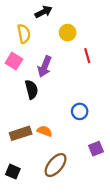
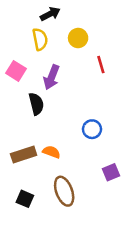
yellow semicircle: (24, 34) -> (40, 39), moved
brown ellipse: (56, 165) -> (64, 191), turned -60
black square: (13, 172) -> (25, 199), moved

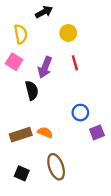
yellow semicircle: (40, 39) -> (21, 34), moved
red line: (101, 65) -> (75, 63), moved
purple square: (111, 172) -> (97, 132), moved

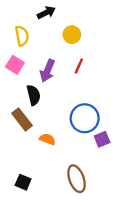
red line: (75, 63) -> (79, 66), turned 40
blue circle: (80, 113) -> (85, 118), size x1.6
brown rectangle: (21, 135) -> (22, 119), moved, turned 70
brown ellipse: (56, 167) -> (77, 179), moved

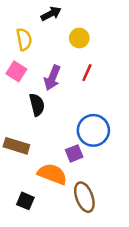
brown rectangle: (22, 119) -> (16, 146), moved, turned -35
orange semicircle: (47, 139) -> (52, 174), moved, size x1.6
purple square: (102, 139) -> (74, 153), moved

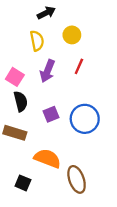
yellow semicircle: (24, 39) -> (37, 41), moved
pink square: (16, 71) -> (15, 77), moved
black semicircle: (37, 105) -> (21, 101), moved
purple square: (74, 153) -> (51, 114), moved

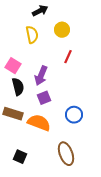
purple arrow: (47, 71) -> (41, 76), moved
blue circle: (85, 119) -> (74, 115), moved, size x0.7
orange semicircle: (47, 158) -> (39, 123), moved

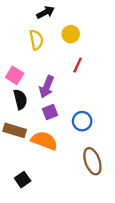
blue circle: (74, 115) -> (82, 121), moved
brown ellipse: (66, 154) -> (92, 161), moved
black square: (20, 157) -> (23, 180), turned 32

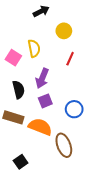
yellow semicircle: (36, 40) -> (34, 48), moved
pink square: (15, 75) -> (13, 58), moved
brown ellipse: (92, 161) -> (64, 145), moved

